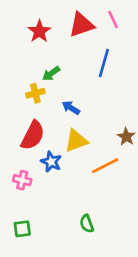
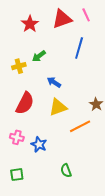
yellow cross: (35, 93) -> (19, 66), moved
blue star: (51, 162) -> (39, 144), moved

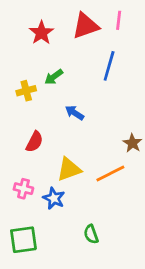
pink line: (86, 15) -> (119, 20), turned 32
red semicircle: (25, 103) -> (34, 142), size x0.7
yellow triangle: (58, 107) -> (69, 169), moved
green square: (17, 175) -> (23, 240), size x1.5

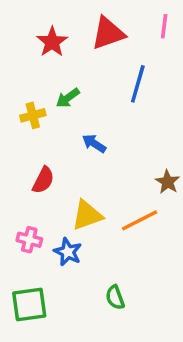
pink line: (119, 20) -> (164, 26), moved

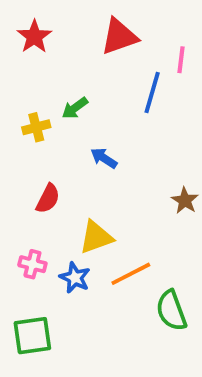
pink line: (164, 26) -> (181, 60), moved
red star: (52, 42) -> (34, 37), moved
orange line: (140, 220) -> (131, 274), moved
green semicircle: (115, 297) -> (171, 311), moved, size x1.5

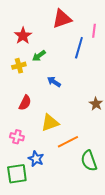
red star: (34, 37) -> (23, 36), moved
blue star: (75, 278) -> (36, 159), moved

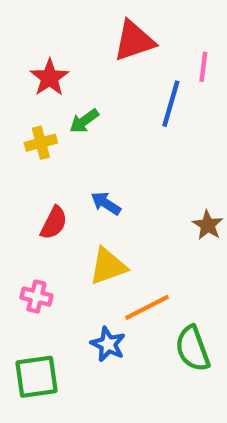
blue arrow: (54, 82) -> (106, 203), moved
blue star: (36, 159) -> (108, 344), moved

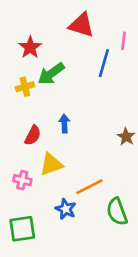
red triangle: (134, 41) -> (81, 25), turned 36
green arrow: (84, 121) -> (51, 74), size x1.5
blue arrow: (106, 203) -> (64, 124), turned 54
yellow triangle: (108, 266) -> (51, 164), moved

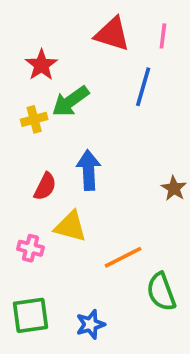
pink line: (123, 41) -> (163, 36), moved
blue arrow: (64, 124) -> (89, 170), size x1.5
yellow triangle: (51, 164) -> (70, 226), turned 35
blue star: (66, 209) -> (90, 324), moved, turned 30

